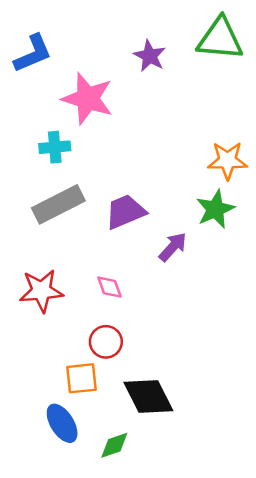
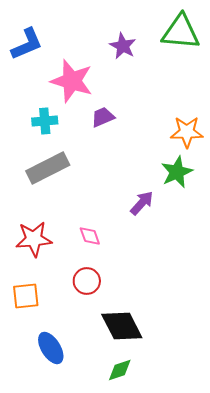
purple trapezoid: (125, 212) -> (103, 117), moved, size x0.7
orange square: (82, 378) -> (26, 296), moved
green diamond: (114, 445) -> (120, 370), moved

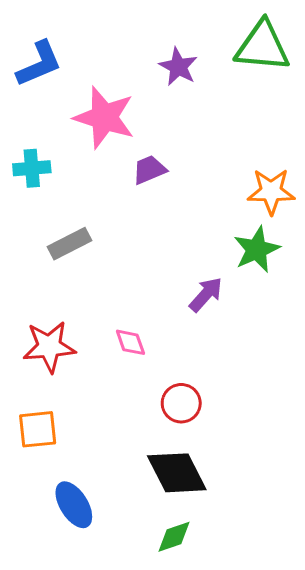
cyan cross: (45, 121) -> (32, 168), moved
gray rectangle: (48, 168) -> (70, 244), size x0.7
red circle: (87, 281) -> (181, 403), moved

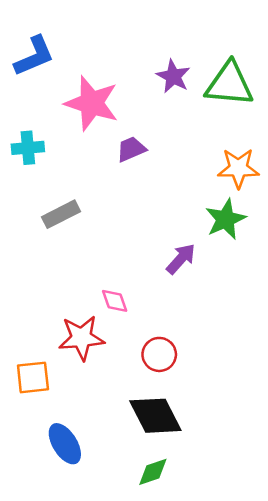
green triangle: (262, 46) -> (229, 84), moved
purple star: (178, 67) -> (173, 76), moved
red star: (49, 347) -> (81, 338), moved

